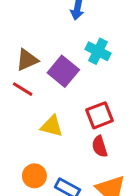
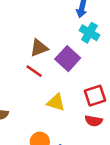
cyan cross: (98, 51) -> (89, 33), moved
red semicircle: (100, 146) -> (94, 121), turned -66

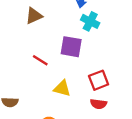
brown triangle: (39, 48) -> (34, 16), moved
purple square: (68, 59) -> (71, 47), turned -30

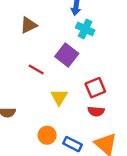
purple square: (71, 47) -> (67, 55), turned 30
yellow triangle: (62, 88) -> (59, 97), turned 48

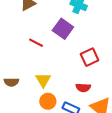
yellow triangle: (59, 97) -> (43, 80), moved
red semicircle: (96, 111) -> (83, 88), moved

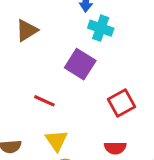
red line: (36, 43) -> (44, 101), moved

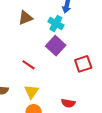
cyan cross: (101, 28) -> (56, 23), moved
red square: (122, 103) -> (83, 64), moved

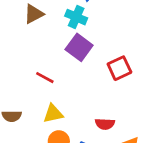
yellow triangle: (32, 92) -> (53, 114), turned 49

